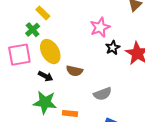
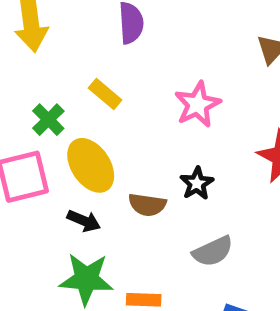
yellow rectangle: (43, 13) -> (105, 94), moved
black star: (113, 48) -> (197, 183), moved

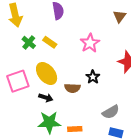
green cross: (48, 120) -> (29, 42), moved
gray semicircle: (213, 251) -> (111, 112), moved

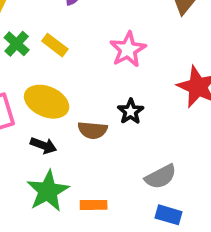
yellow ellipse: (47, 74) -> (47, 102), turned -30
green star: (49, 122) -> (48, 191), turned -30

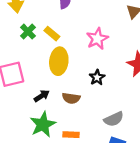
yellow ellipse: (47, 102) -> (59, 61), moved, turned 70
brown semicircle: (93, 130) -> (71, 98), moved
black arrow: (44, 145) -> (42, 96), turned -56

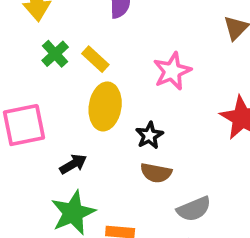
black star: (97, 77) -> (149, 135), moved
brown semicircle: (71, 98) -> (156, 173), moved

